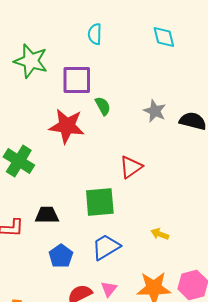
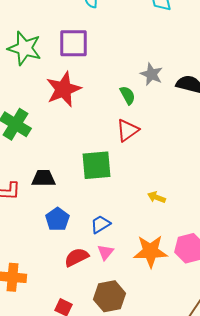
green star: (31, 61) -> (24, 48), moved
green semicircle: (103, 106) -> (128, 95), moved
red star: (67, 126) -> (64, 89), turned -30
blue trapezoid: (106, 247) -> (100, 224), moved, size x0.7

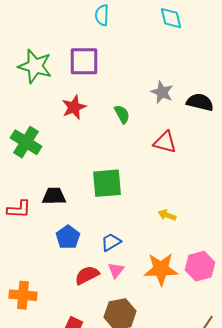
red star: (64, 89) -> (74, 107), size x0.7
green semicircle: (128, 95) -> (122, 114), moved
red triangle: (128, 130) -> (165, 142), moved, turned 50

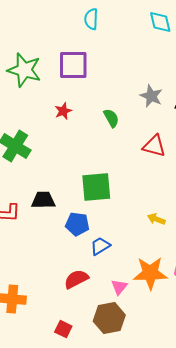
red star: (74, 107) -> (63, 111), size x0.7
blue pentagon: (68, 237) -> (77, 224), moved, turned -30
pink triangle: (116, 270) -> (119, 287), moved

